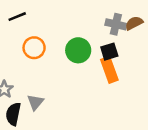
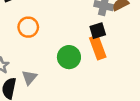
green circle: (78, 50) -> (69, 57), moved

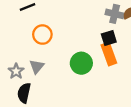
gray triangle: (29, 77) -> (37, 67), moved

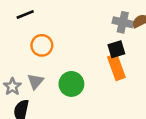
green circle: (81, 63) -> (71, 84), moved

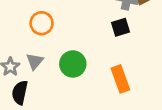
orange rectangle: (116, 67) -> (120, 79), moved

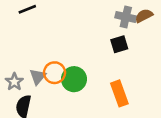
orange circle: (42, 23) -> (55, 73), moved

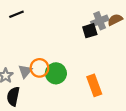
gray cross: (126, 17) -> (100, 21), turned -35
black square: (119, 44) -> (90, 31), moved

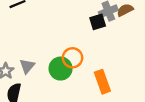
orange circle: (39, 68) -> (72, 58), moved

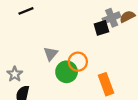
gray triangle: (27, 66) -> (51, 54), moved

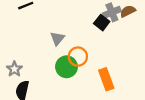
black square: (101, 28) -> (102, 23), turned -35
gray triangle: (51, 54) -> (57, 38), moved

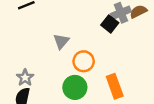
green circle: (67, 67) -> (75, 87), moved
gray star: (14, 69) -> (25, 77), moved

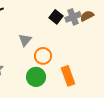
black square: (110, 24) -> (56, 17), moved

